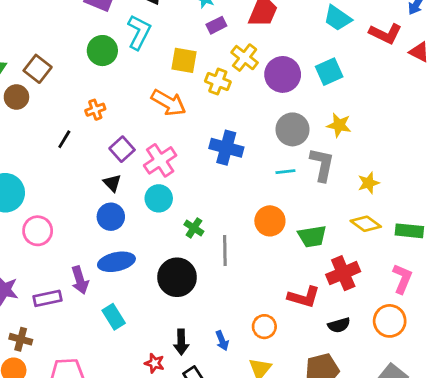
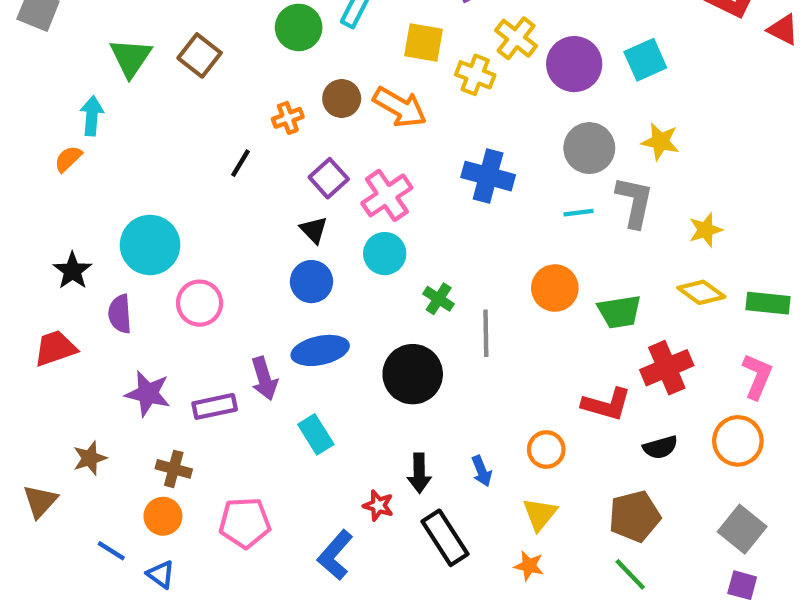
brown circle: (16, 97) -> (342, 99), moved

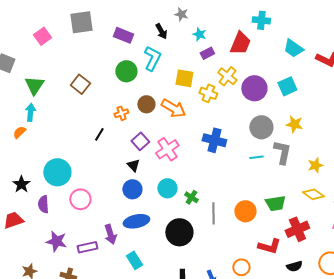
green triangle: (131, 58) -> (34, 85), moved
cyan circle: (385, 254) -> (167, 188), moved
orange circle: (555, 288) -> (245, 211), moved

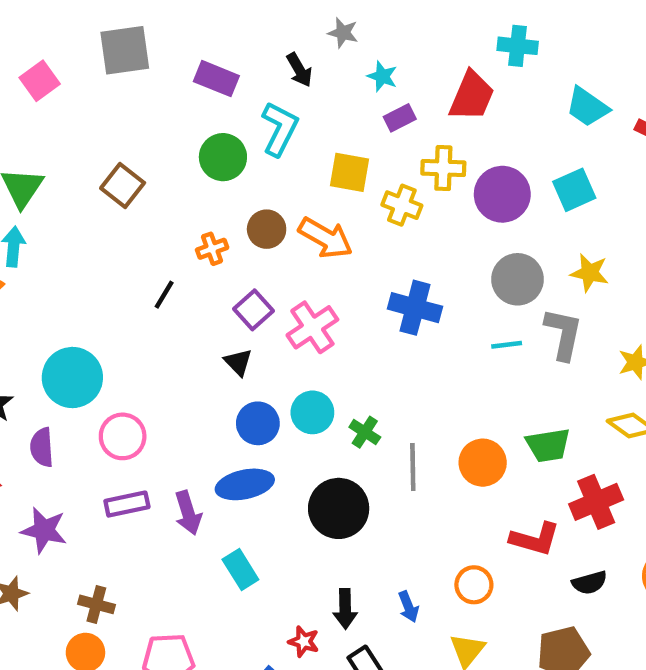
yellow cross: (227, 76) -> (443, 168), turned -36
blue circle: (132, 189) -> (258, 423), moved
purple star: (56, 241) -> (44, 530), moved
purple rectangle: (87, 247) -> (127, 504), moved

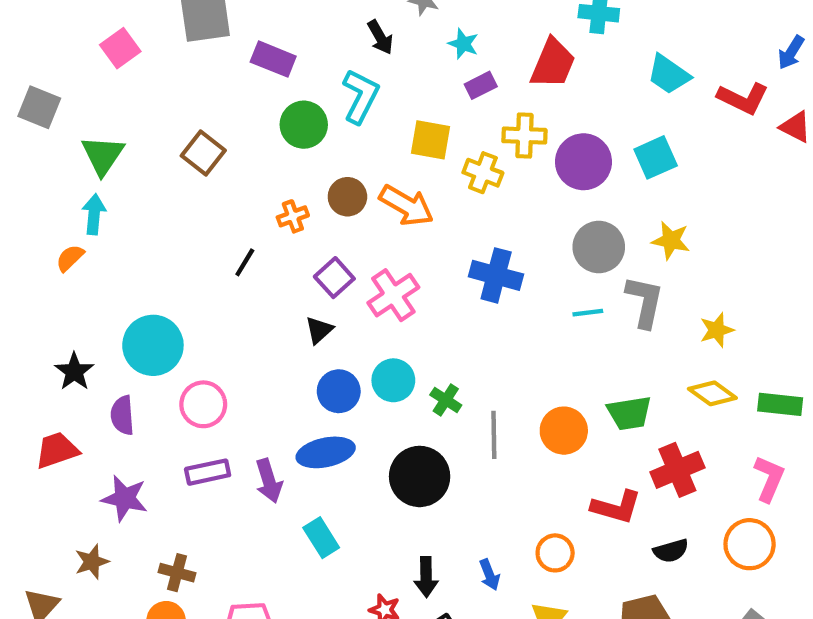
purple rectangle: (216, 79) -> (273, 59), moved
black triangle: (238, 362) -> (319, 330), turned 32

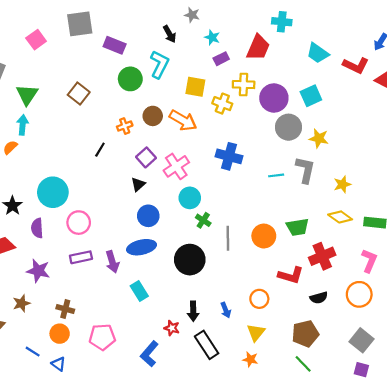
gray circle: (599, 247) -> (288, 127), moved
cyan circle: (393, 380) -> (190, 198), moved

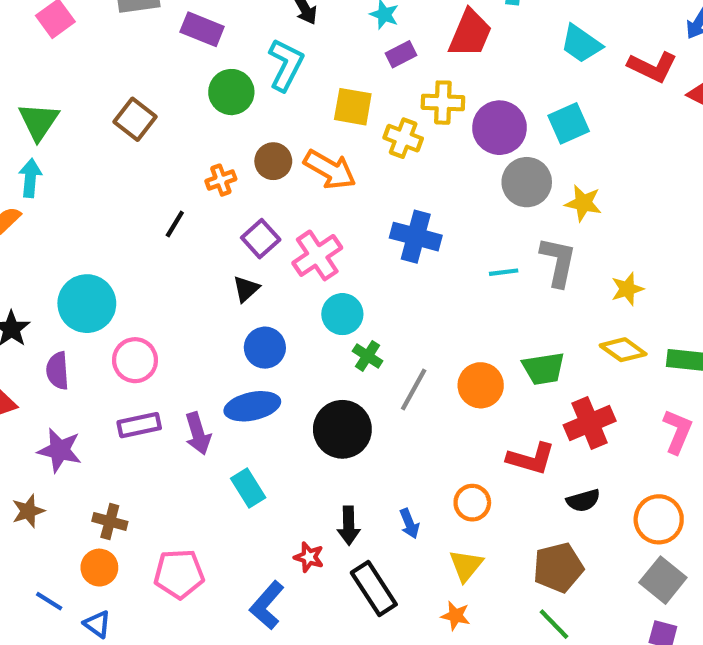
gray line: (228, 238) -> (414, 389), turned 30
orange circle: (359, 294) -> (659, 519), moved

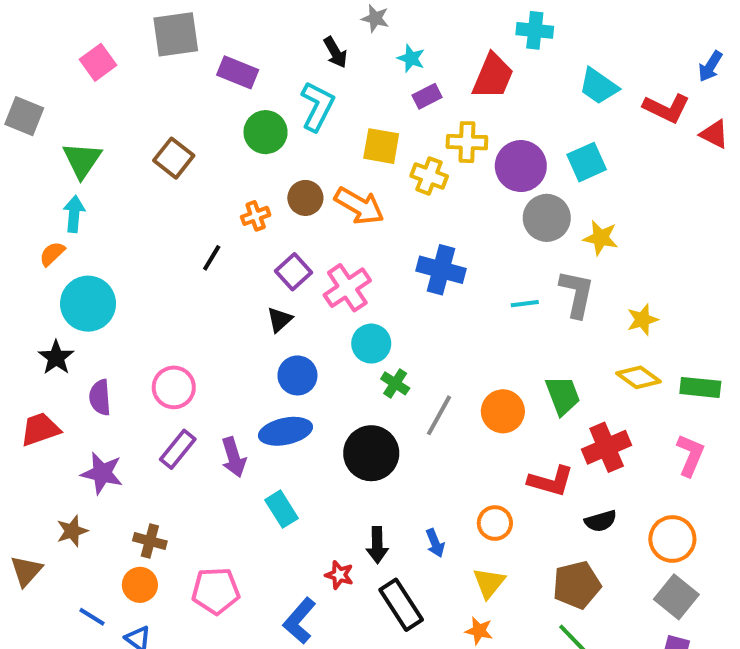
cyan circle: (87, 304) -> (88, 304), moved
green trapezoid: (543, 369) -> (563, 395), turned -102
purple rectangle: (139, 425) -> (178, 449), turned -39

